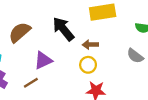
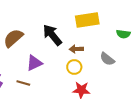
gray semicircle: (135, 56) -> (107, 59), moved
brown line: (31, 83) -> (23, 83), turned 48

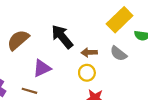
yellow rectangle: (87, 20) -> (120, 20), moved, turned -35
gray semicircle: (107, 59) -> (118, 54), moved

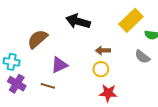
black arrow: (62, 37) -> (78, 21), moved, turned -35
gray semicircle: (118, 54) -> (142, 57), moved

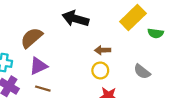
gray semicircle: (142, 57) -> (142, 72), moved
purple triangle: (59, 65) -> (38, 66), moved

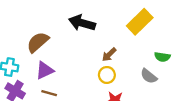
green semicircle: (156, 33) -> (162, 57), moved
brown arrow: (103, 50) -> (109, 55), turned -42

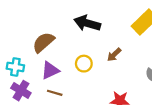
yellow circle: (107, 75) -> (84, 64), moved

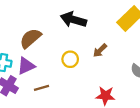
purple triangle: (50, 70) -> (26, 66), moved
brown line: (55, 93) -> (42, 88), turned -32

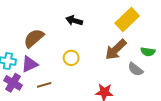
black arrow: (73, 20) -> (74, 21), size x0.7
brown arrow: (100, 50) -> (116, 50), moved, size x1.6

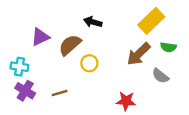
brown semicircle: (34, 38) -> (70, 45), moved
green semicircle: (148, 52) -> (168, 47), moved
purple triangle: (30, 64) -> (40, 37), moved

